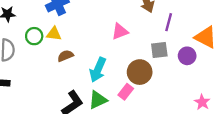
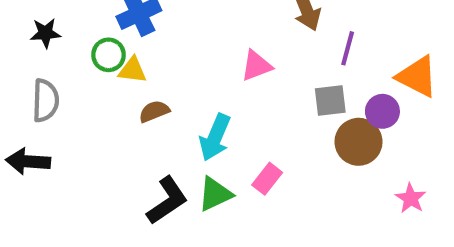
green circle: (34, 36) -> (108, 55), moved
brown circle: (140, 72) -> (359, 142), moved

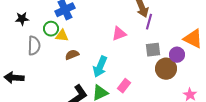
purple line: (348, 48) -> (149, 22), moved
gray semicircle: (45, 100) -> (34, 46), moved

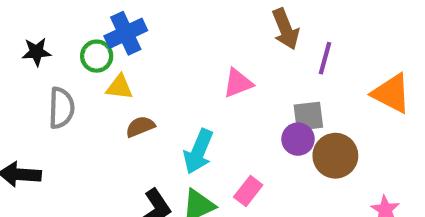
purple line: (149, 22) -> (325, 58), moved
green circle: (51, 29) -> (97, 56), moved
purple circle: (177, 55) -> (298, 139), moved

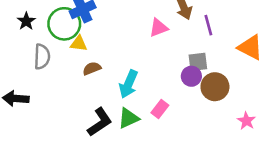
black star: (36, 52) -> (26, 21), turned -30
green circle: (97, 56) -> (64, 24), size x1.6
purple line: (325, 58) -> (208, 25), turned -30
pink triangle: (238, 83) -> (159, 28), moved

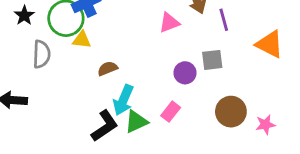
brown semicircle: (92, 68) -> (108, 69), moved
purple circle: (191, 76) -> (185, 73), moved
cyan arrow: (128, 84) -> (123, 100), moved
brown circle: (215, 87) -> (231, 112), moved
pink star: (246, 121) -> (265, 124), turned 30

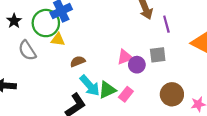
pink triangle: (169, 23) -> (125, 57), moved
gray semicircle: (42, 54) -> (27, 50), turned 145
cyan arrow: (123, 100) -> (90, 86), turned -65
green triangle: (136, 122) -> (107, 90), moved

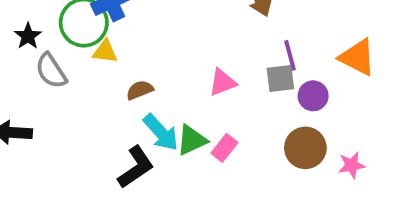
black star: (14, 21) -> (28, 36), moved
purple line: (166, 24) -> (290, 55), moved
purple circle: (137, 65) -> (313, 96), moved

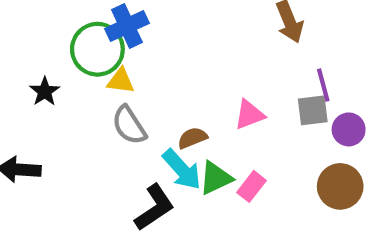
black star: (28, 36) -> (45, 91), moved
gray semicircle: (51, 71) -> (129, 125), moved
brown semicircle: (140, 90) -> (192, 138), moved

